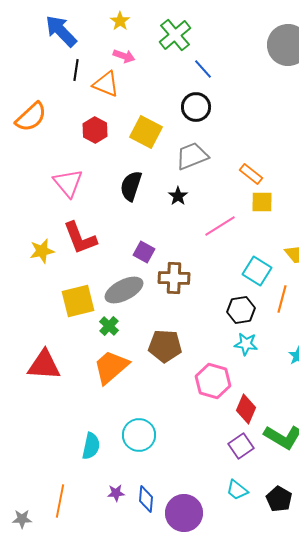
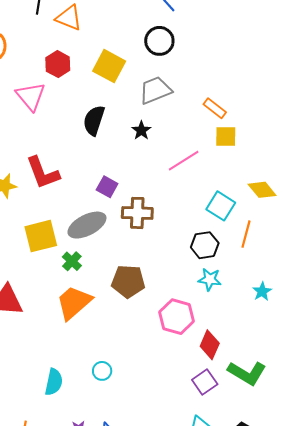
pink triangle: (68, 183) -> (31, 96), moved
cyan circle: (139, 435) -> (102, 371), size x0.6

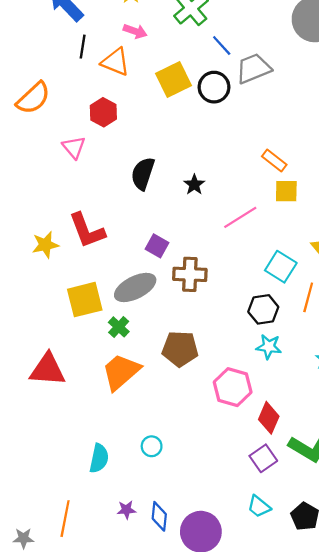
yellow square: (109, 66) -> (173, 79), moved, turned 36
gray trapezoid: (155, 90) -> (253, 68), moved
pink triangle: (31, 96) -> (74, 147), size x0.7

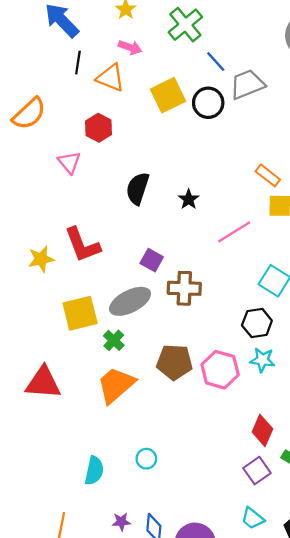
pink hexagon: (233, 387) -> (220, 370), moved

